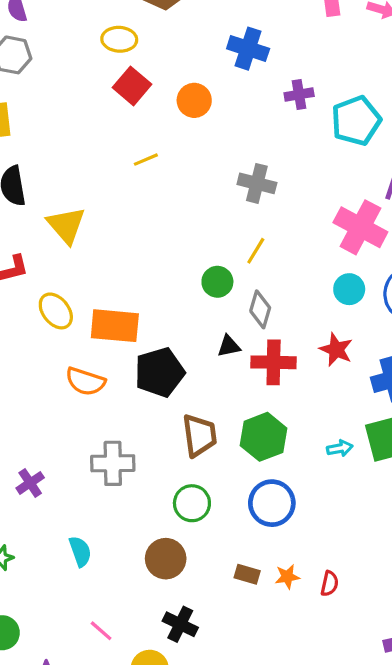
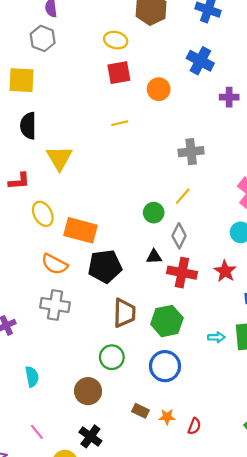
red square: (132, 86) -> (119, 73), turned 30
gray cross: (257, 183) -> (191, 152), turned -30
gray cross: (113, 463) -> (55, 305), moved

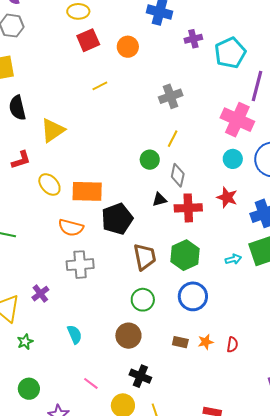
yellow triangle: (59, 158) -> (53, 130), turned 40

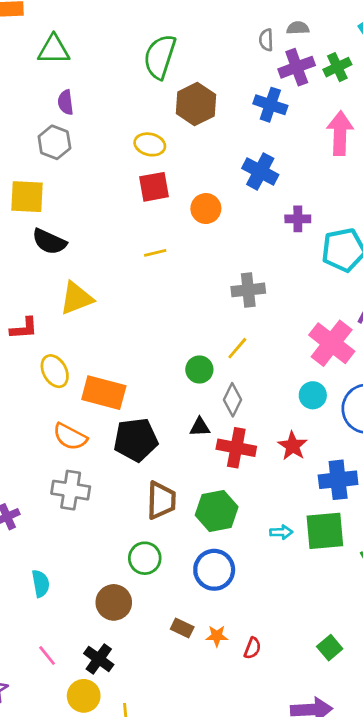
black semicircle: (17, 108) -> (49, 242), moved, turned -65
black cross: (140, 376) -> (99, 659), moved

